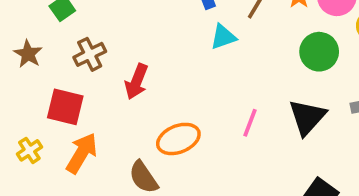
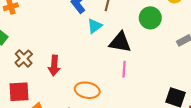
black triangle: (307, 117) -> (120, 42), moved, turned -45
orange ellipse: (178, 139) -> (87, 90), turned 50

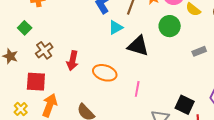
pink line: (124, 69) -> (137, 89), moved
orange ellipse: (87, 90) -> (105, 73), moved

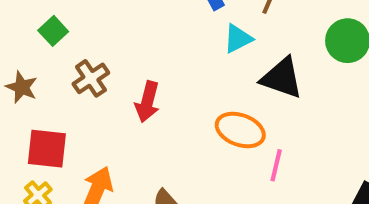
orange ellipse: (105, 73) -> (240, 130), moved
red square: (36, 82) -> (47, 149), moved

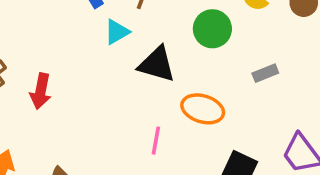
orange ellipse: (240, 130) -> (203, 109), moved

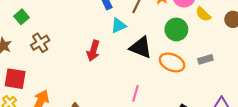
red arrow: (41, 91) -> (93, 51), moved
orange ellipse: (203, 109) -> (172, 62), moved

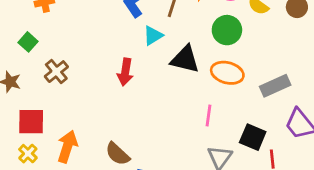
gray rectangle: (205, 59) -> (275, 86), moved, size x1.5
pink line: (136, 93) -> (208, 116), moved

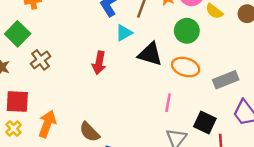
green square: (28, 42) -> (18, 34), size x1.5

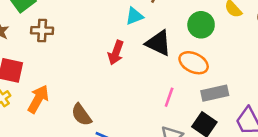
brown cross: (41, 60) -> (42, 30), turned 30
red arrow: (99, 63) -> (116, 53), moved
gray rectangle: (226, 80) -> (215, 93), moved

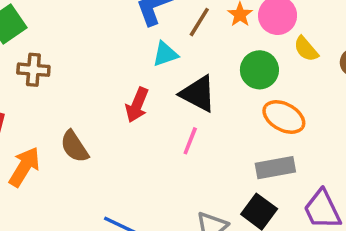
orange ellipse: (194, 63) -> (284, 117), moved
pink line: (169, 97) -> (190, 141), moved
brown semicircle: (81, 115) -> (74, 147), moved

